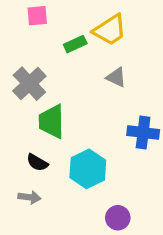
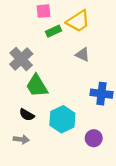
pink square: (37, 16) -> (43, 11), moved
green trapezoid: (51, 121) -> (37, 86), turned -30
purple circle: (118, 218) -> (94, 138), moved

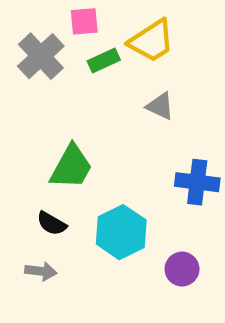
gray cross: (21, 59) -> (41, 56), moved
green trapezoid: (37, 86) -> (71, 167), turned -120

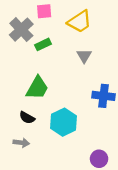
green rectangle: (104, 60) -> (43, 44), moved
gray triangle: (160, 106) -> (84, 56), turned 35
purple circle: (182, 269) -> (99, 159), moved

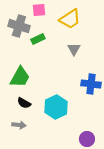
gray cross: (21, 30) -> (19, 26), turned -30
green trapezoid: (37, 88) -> (20, 77), moved

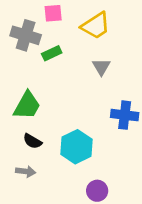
purple circle: (87, 139) -> (97, 191), moved

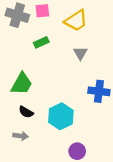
gray cross: (26, 35) -> (17, 15), moved

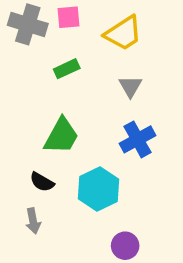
green trapezoid: (22, 84) -> (61, 136), moved
blue cross: (99, 91) -> (138, 139), moved, turned -36
gray arrow: (21, 136) -> (33, 221), turned 72

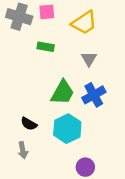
green rectangle: (67, 69) -> (46, 47), turned 35
green trapezoid: (61, 136) -> (62, 93), moved

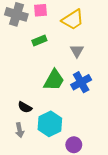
green rectangle: (46, 47) -> (39, 40), turned -32
cyan hexagon: (67, 129) -> (50, 124), moved

